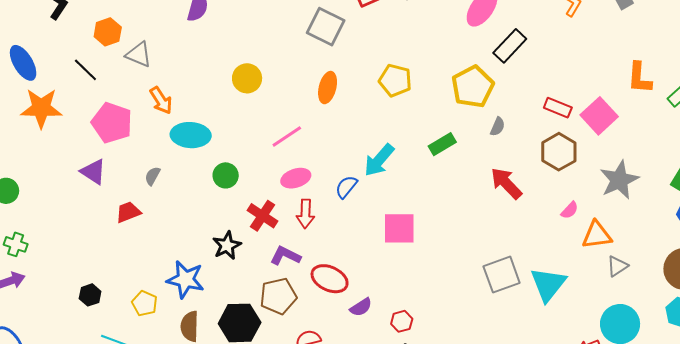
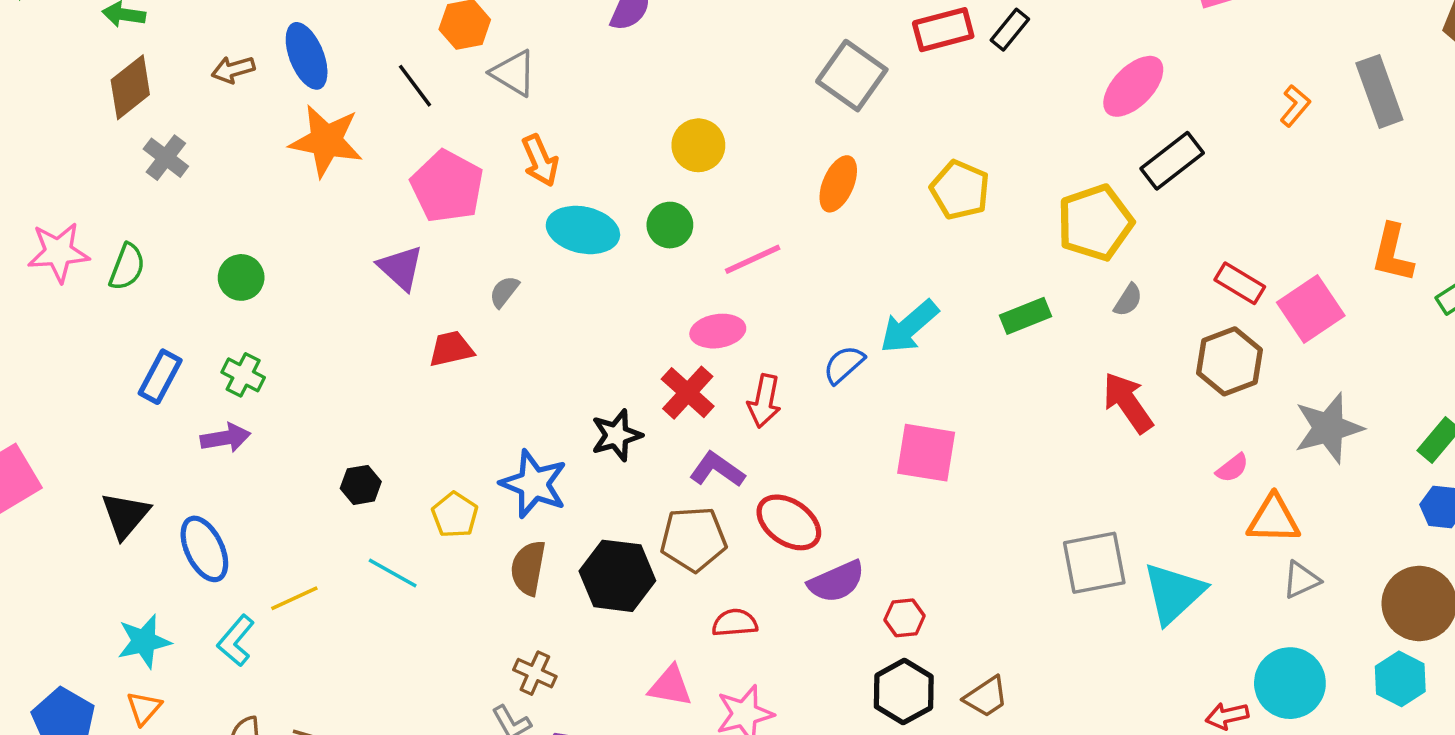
green circle: (226, 175) -> (670, 225), moved
pink ellipse: (296, 178) -> (718, 331), moved
purple semicircle: (361, 307) -> (836, 582), size x1.4

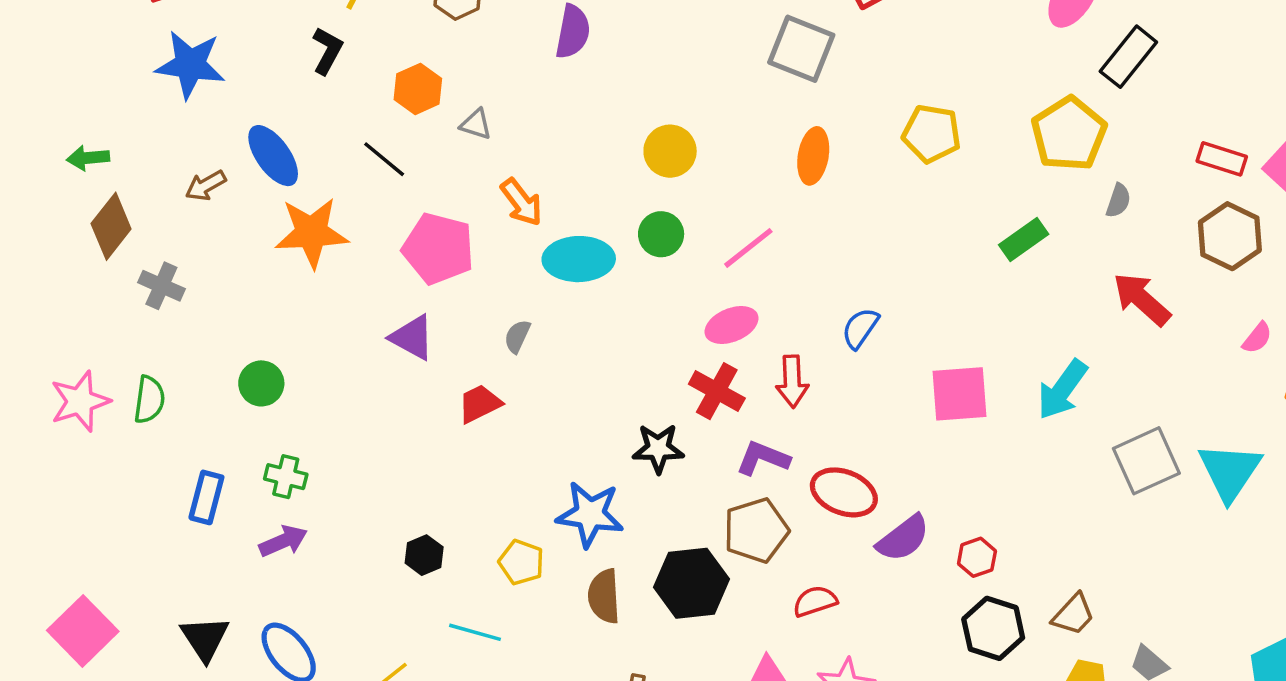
gray triangle: (514, 73) -> (476, 124), size x0.7
cyan arrow: (909, 327) -> (1062, 390), moved
black star: (616, 435) -> (658, 448), turned 30

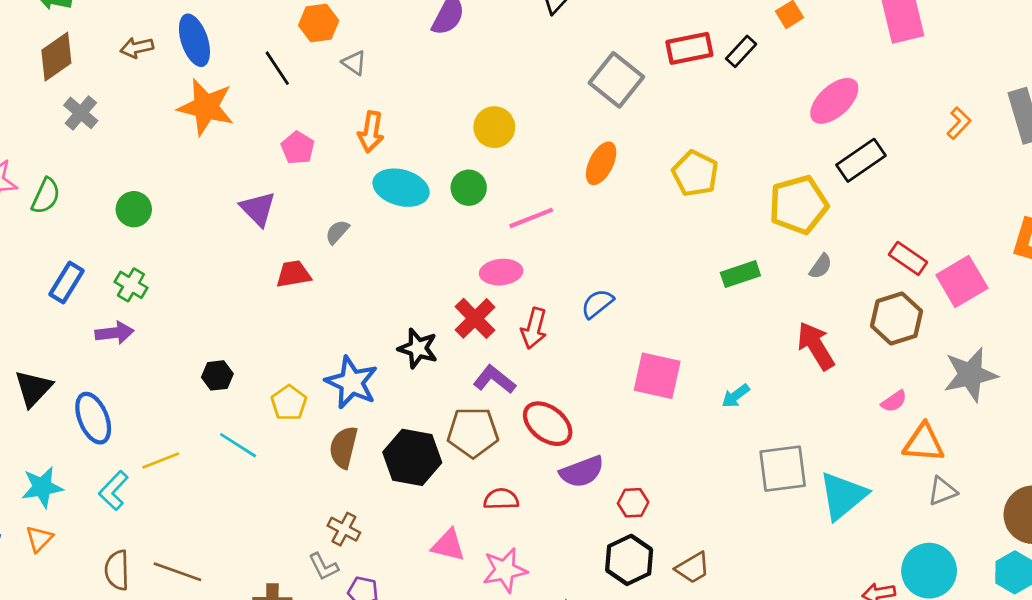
orange arrow: (521, 202) -> (371, 132), turned 30
pink pentagon: (438, 248) -> (298, 148), size x0.6
cyan arrow: (1062, 390) -> (736, 396), size x0.6

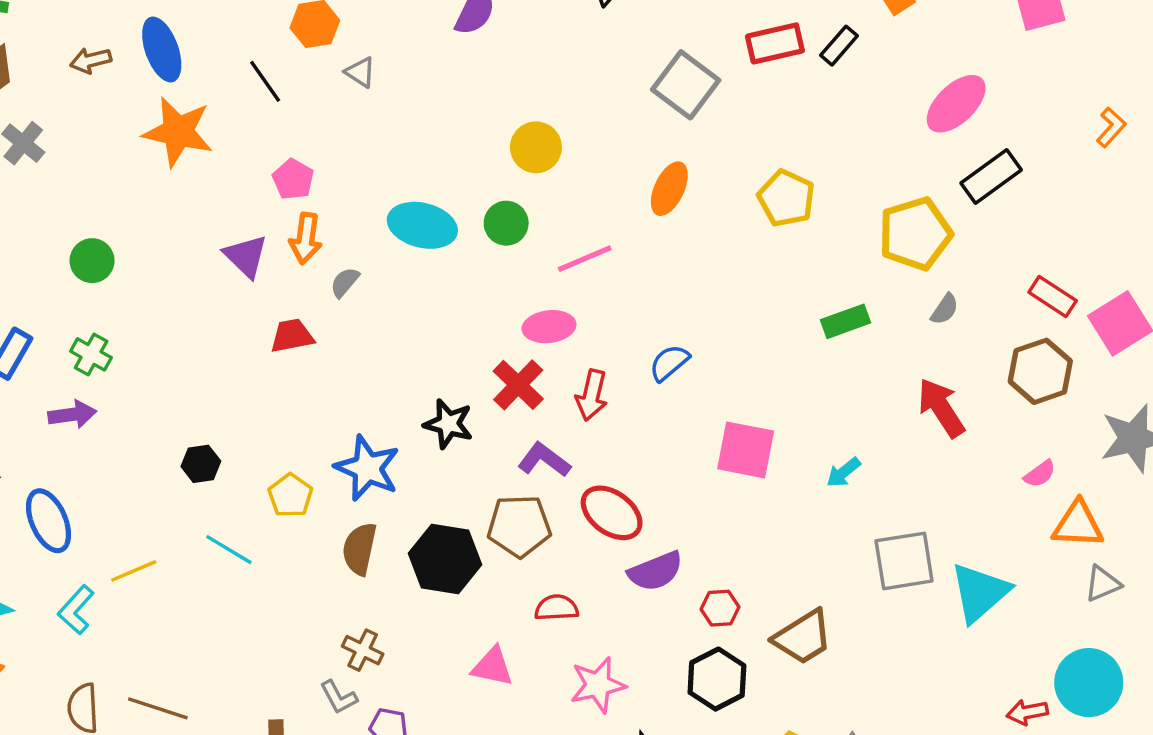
orange arrow: (371, 132) -> (306, 238), moved
brown trapezoid: (693, 568) -> (803, 637), moved, size x1.4
pink star: (505, 570) -> (598, 685), moved

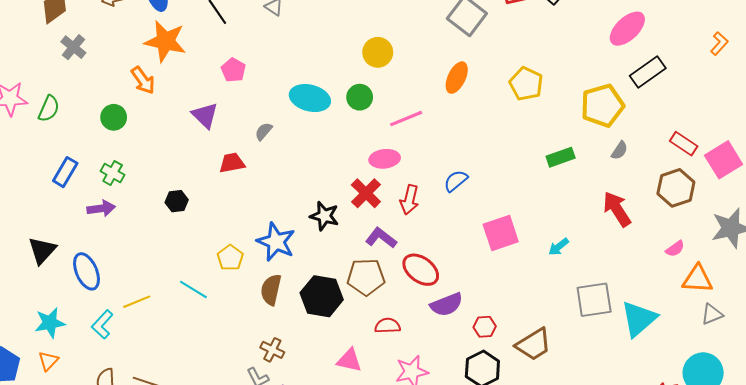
orange arrow: (306, 238) -> (143, 80), moved, turned -44
pink square: (746, 450) -> (501, 233), turned -30
black hexagon: (201, 464) -> (177, 201), moved

